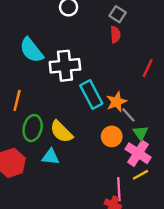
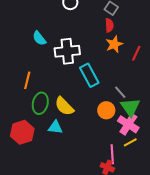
cyan semicircle: (31, 50) -> (39, 38), size x0.7
orange star: (116, 102) -> (114, 44), moved
green triangle: (140, 133) -> (130, 107), size x1.5

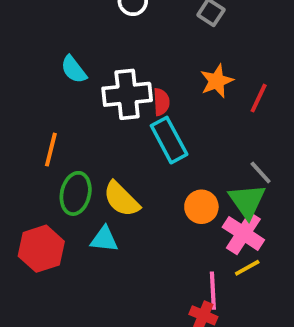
red semicircle: (109, 25) -> (161, 102), moved
gray line: (120, 92) -> (261, 172), moved

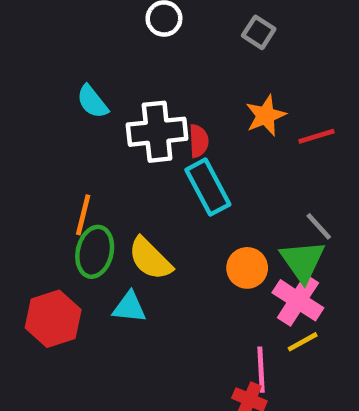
red line: (259, 98) -> (316, 136), turned 48
orange line: (51, 150) -> (83, 215), moved

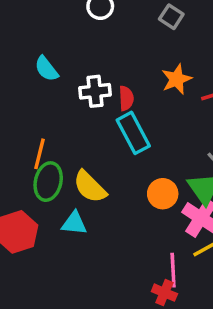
white cross: (157, 132) -> (95, 91), size x0.7

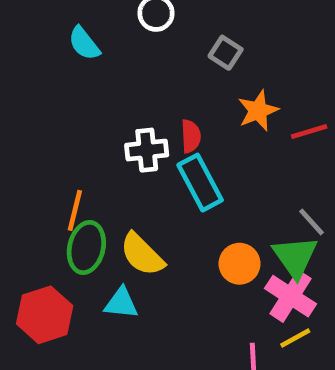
gray square: (171, 17) -> (226, 53), moved
cyan semicircle: (46, 69) -> (84, 43), moved
white cross: (95, 91) -> (147, 150), moved

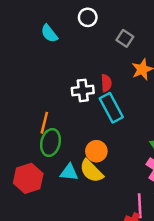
yellow semicircle: (142, 254) -> (91, 171), moved
orange circle: (240, 264) -> (96, 151), moved

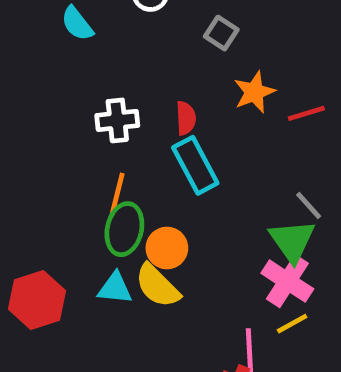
white cross: (83, 90) -> (117, 120), moved
orange line: (44, 123) -> (117, 194), moved
green ellipse: (51, 143) -> (124, 229), moved

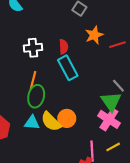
orange circle: (167, 248) -> (67, 118), moved
yellow line: (292, 324) -> (113, 147), moved

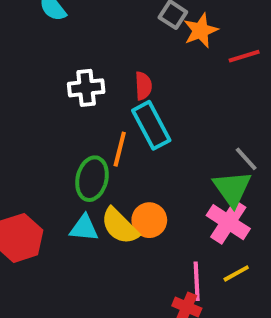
orange star: (94, 35) -> (201, 31), moved
red line: (117, 45) -> (244, 56), moved
orange line: (33, 80) -> (120, 149), moved

